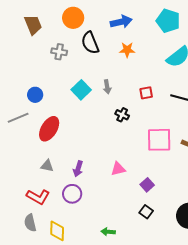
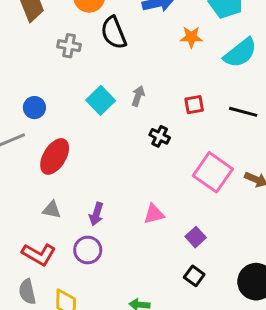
orange star: (127, 50) -> (191, 37), moved
gray arrow: (107, 87) -> (138, 96), turned -152
pink square: (159, 140) -> (213, 172), turned 36

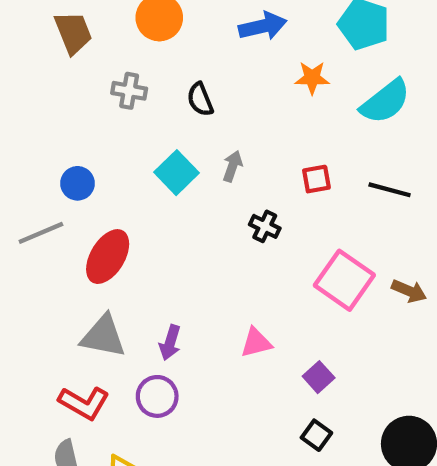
black semicircle: (114, 33) -> (200, 99), moved, size x0.7
gray triangle: (52, 210) -> (103, 336), size x1.6

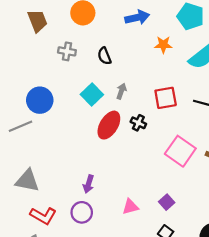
red square: (316, 179) -> (166, 98), size x1.5
blue circle: (77, 183) -> (40, 100), size x1.5
red ellipse: (108, 257) -> (109, 125), moved
gray triangle: (103, 336) -> (27, 181), moved
pink triangle: (256, 343) -> (130, 207), moved

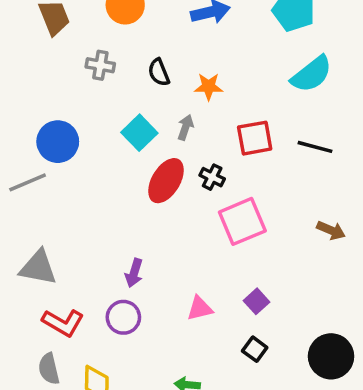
orange star: (163, 45) -> (209, 87), moved
pink square: (180, 151) -> (242, 221), moved, turned 32

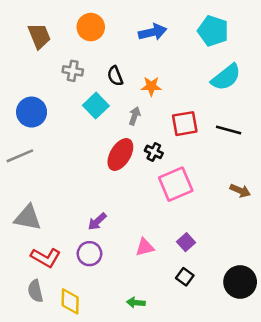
cyan square: (139, 133) -> (96, 106), moved
blue circle: (58, 142) -> (32, 112), moved
purple arrow: (134, 273) -> (97, 221), turned 30

